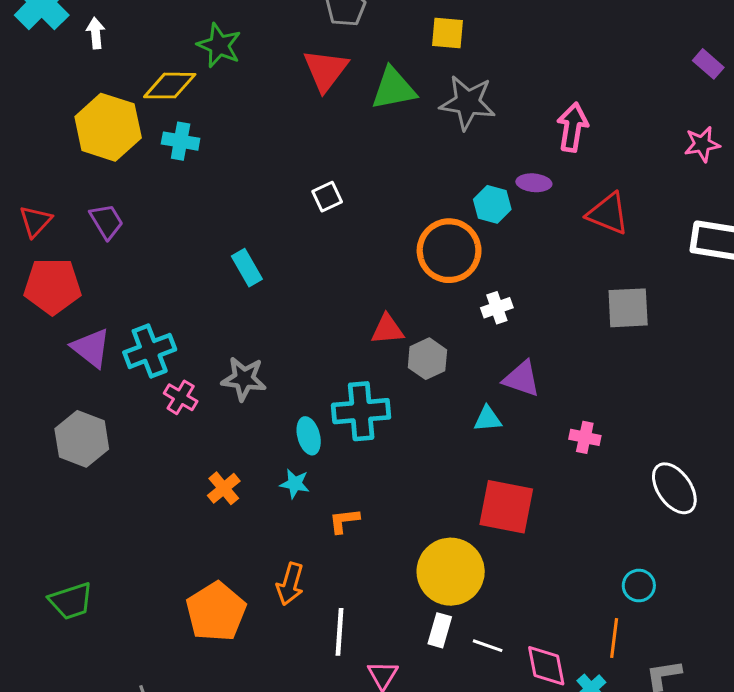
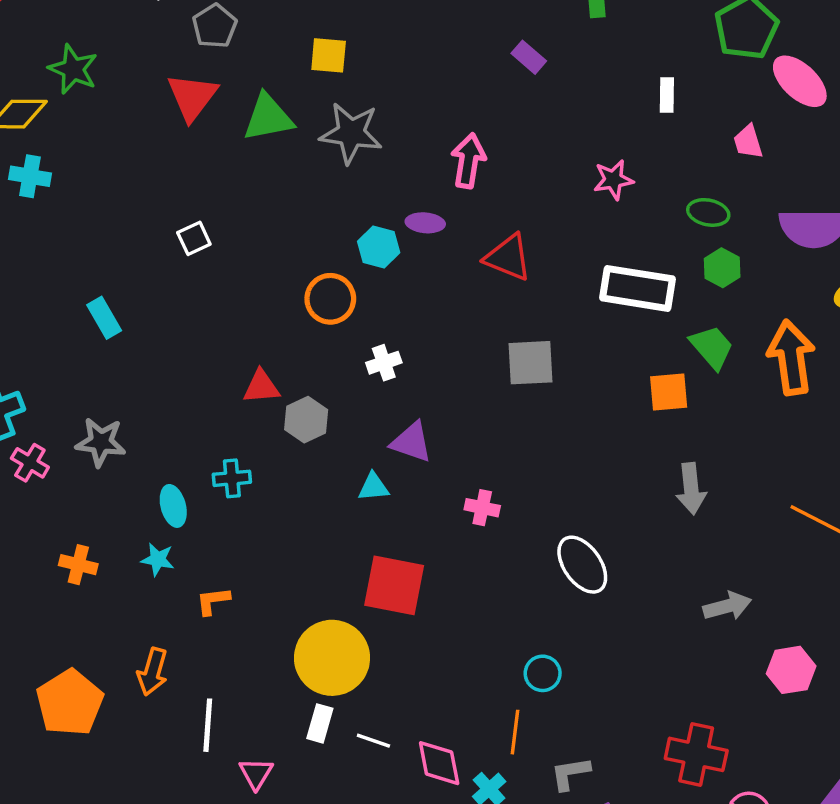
purple rectangle: (708, 64) -> (529, 57), moved
orange circle: (449, 251) -> (330, 299), size x0.7
cyan cross: (361, 411) -> (232, 478), size x0.6
orange cross: (224, 488) -> (78, 565), turned -36

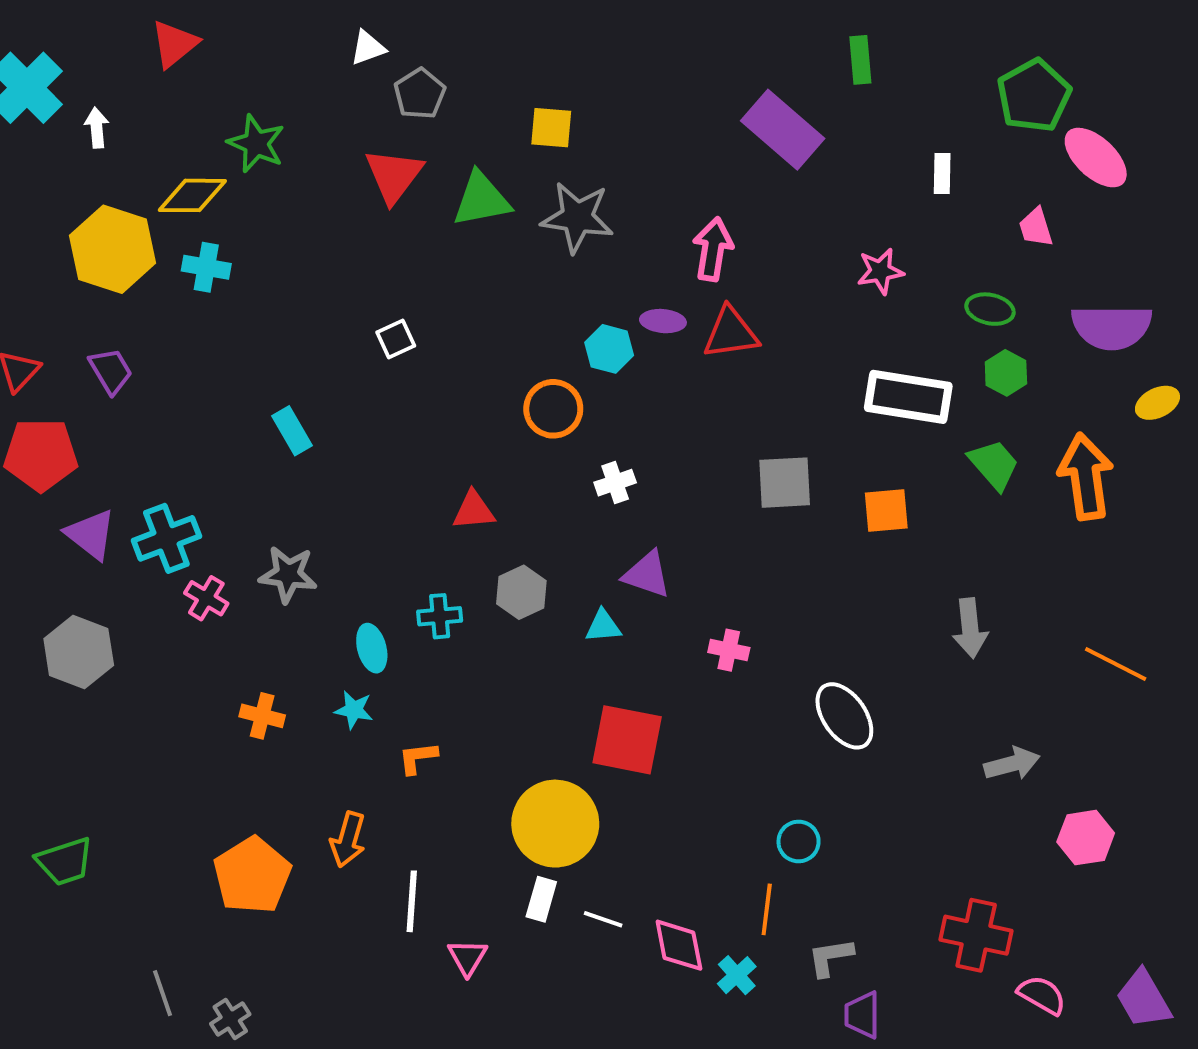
purple rectangle: (529, 57) -> (783, 130), size x2.0
red triangle: (508, 257) -> (731, 333), moved, turned -30
orange square: (669, 392) -> (886, 510), moved
gray hexagon: (306, 420) -> (521, 592), moved

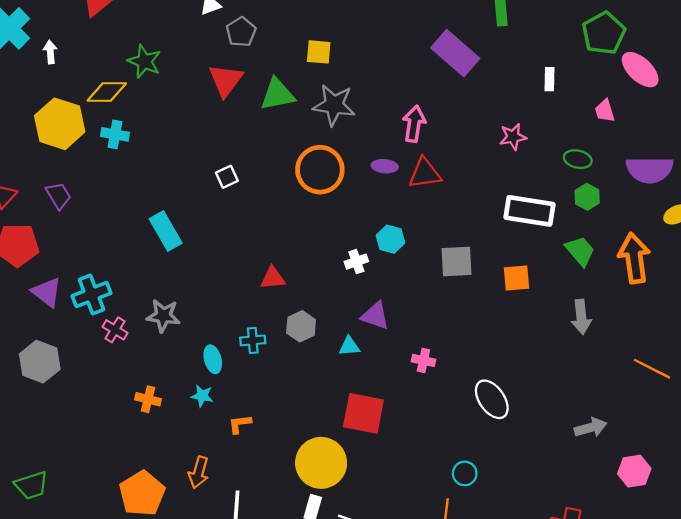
cyan hexagon: (609, 349) -> (391, 239), moved
orange circle: (553, 409) -> (320, 170), moved, size x1.4
cyan rectangle: (292, 431) -> (166, 231), size x1.4
gray arrow: (970, 628) -> (581, 317), moved

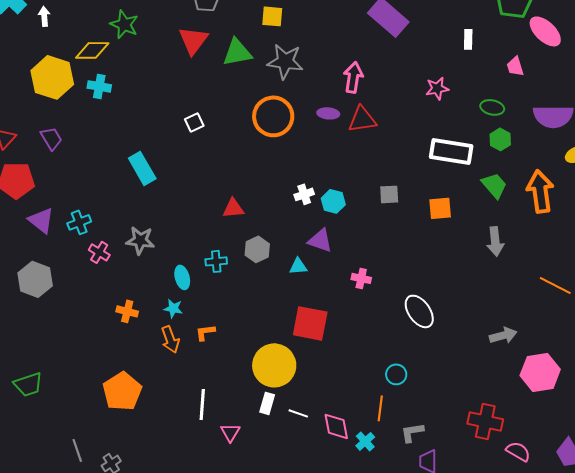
cyan hexagon: (391, 239) -> (333, 201), moved
gray square: (456, 262) -> (389, 194), size x0.7
cyan cross: (91, 295) -> (79, 222), size x0.7
pink hexagon: (634, 471) -> (540, 372), size x1.4
orange arrow: (199, 472) -> (170, 339), moved, turned -36

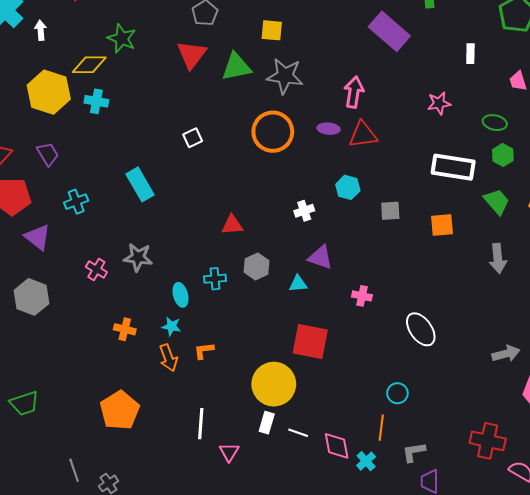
cyan hexagon: (333, 201) -> (348, 187), moved
cyan cross: (79, 222) -> (76, 202), moved

